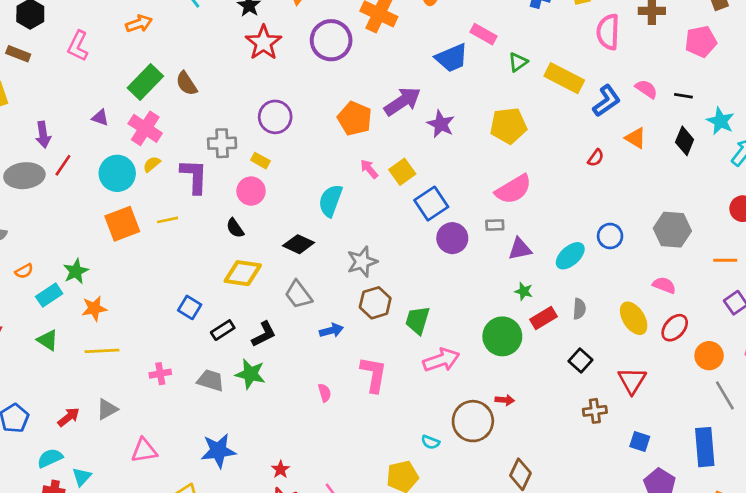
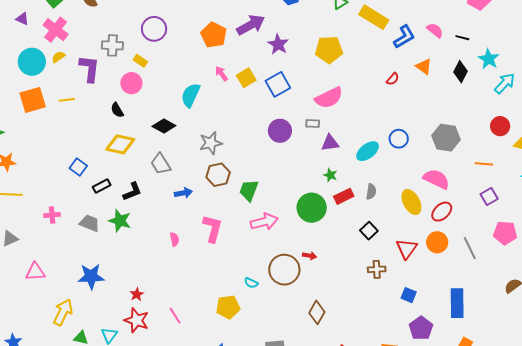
blue square: (431, 204) -> (278, 84), moved
pink semicircle: (664, 285) -> (436, 179), size x1.5
orange circle: (709, 356) -> (437, 242), moved
gray line: (725, 395) -> (470, 248), moved

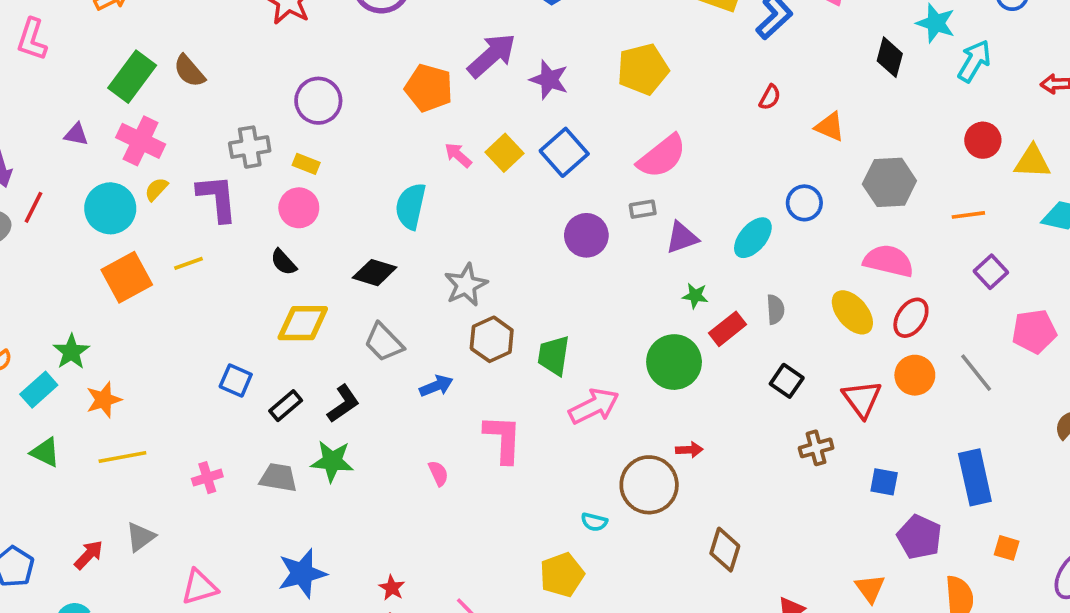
orange triangle: (424, 67) -> (830, 127), moved

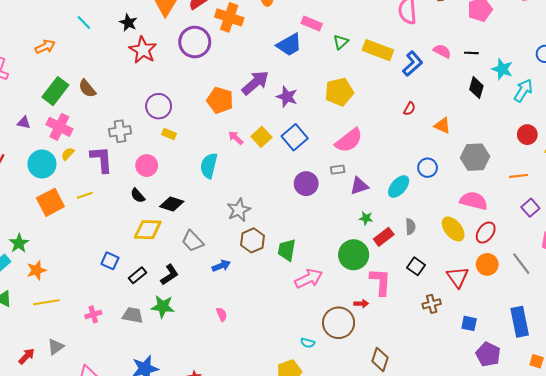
yellow rectangle: (306, 164) -> (169, 134), moved
black diamond: (375, 273) -> (172, 204), moved
pink L-shape: (503, 439) -> (380, 282), moved

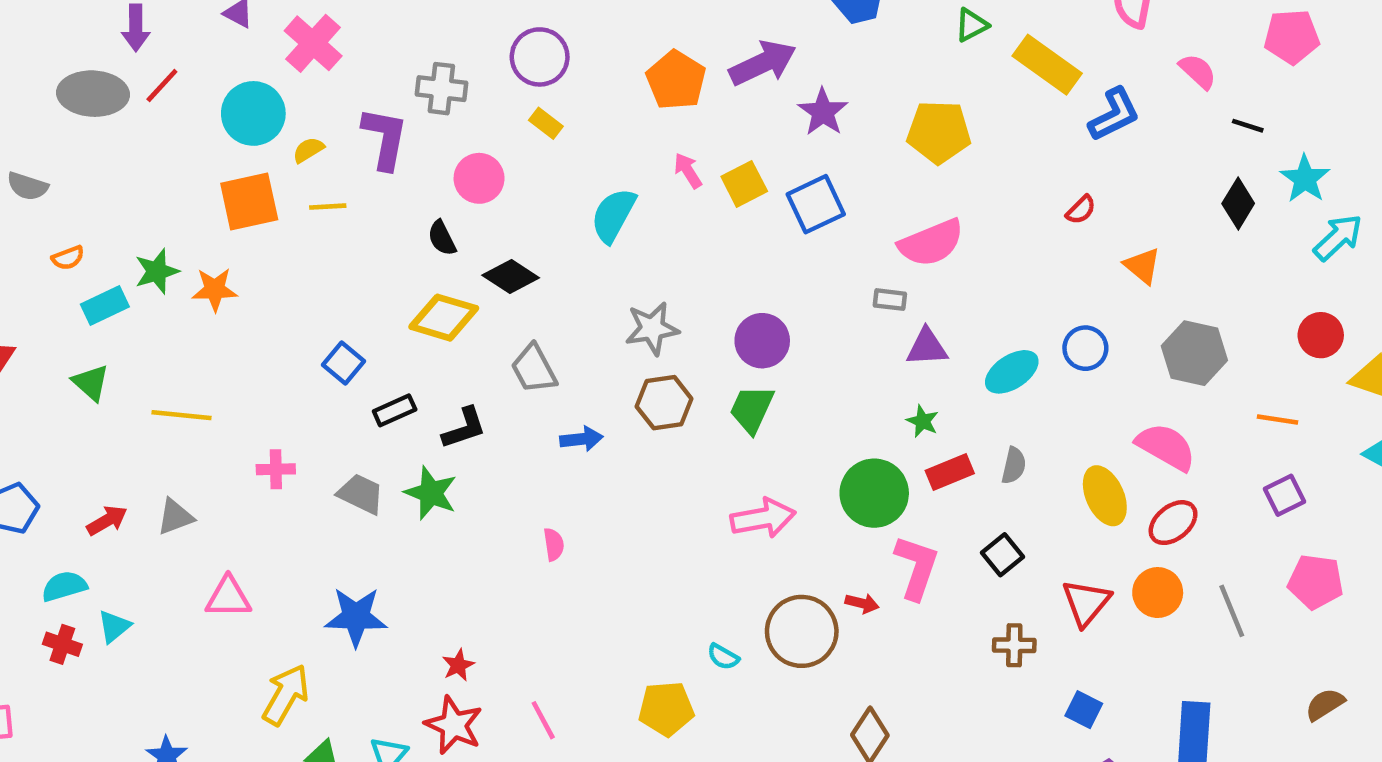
pink semicircle: (442, 51) -> (1198, 71), moved
yellow semicircle: (68, 154) -> (308, 150), moved
purple circle: (306, 184) -> (762, 341), moved
green trapezoid: (287, 250) -> (752, 409), moved
orange star: (36, 270) -> (215, 290), moved

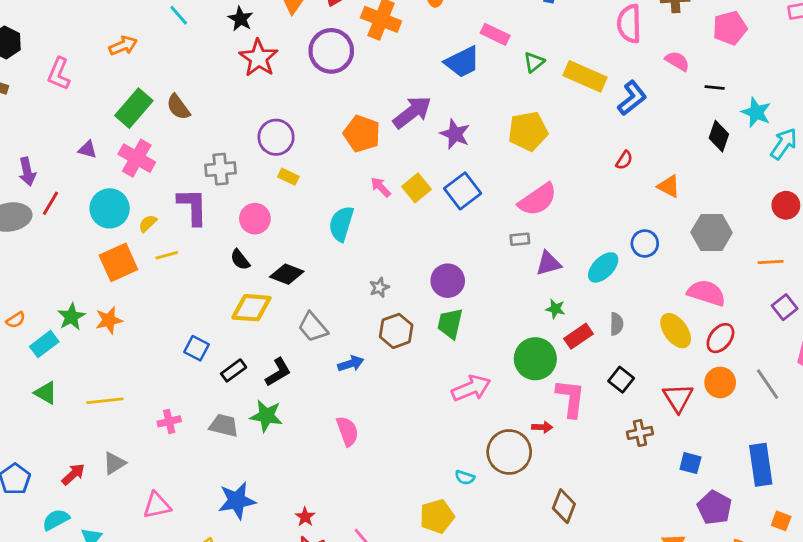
gray star: (652, 328) -> (379, 287), size x0.6
pink semicircle: (554, 544) -> (347, 431), size x1.5

